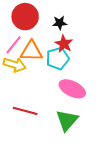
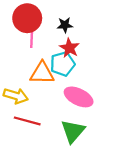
pink line: (14, 45) -> (32, 36), moved, turned -36
orange triangle: (31, 51) -> (42, 73), moved
yellow arrow: (15, 65) -> (16, 96), moved

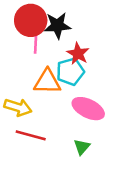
black star: (65, 25) -> (58, 25), moved, size x1.5
green triangle: (73, 131) -> (82, 147), size x0.6

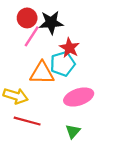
red circle: (31, 20) -> (27, 18), size x0.7
pink line: (36, 41) -> (32, 36), turned 30
pink ellipse: (88, 109) -> (79, 97), turned -44

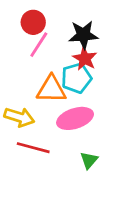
black star: (51, 23) -> (83, 35), moved
pink ellipse: (79, 97) -> (75, 118), moved

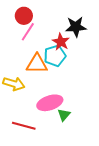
black star: (83, 35) -> (76, 27), moved
pink ellipse: (75, 118) -> (50, 103), moved
red line: (33, 148) -> (24, 126), moved

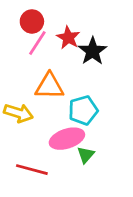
black star: (76, 27) -> (93, 51), moved, turned -30
red star: (61, 42) -> (68, 38), moved
cyan pentagon: (55, 56) -> (83, 110), moved

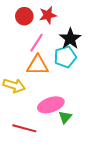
red star: (68, 38) -> (48, 15), moved, turned 30
pink line: (37, 43) -> (37, 43), moved
cyan pentagon: (83, 110) -> (65, 57), moved

